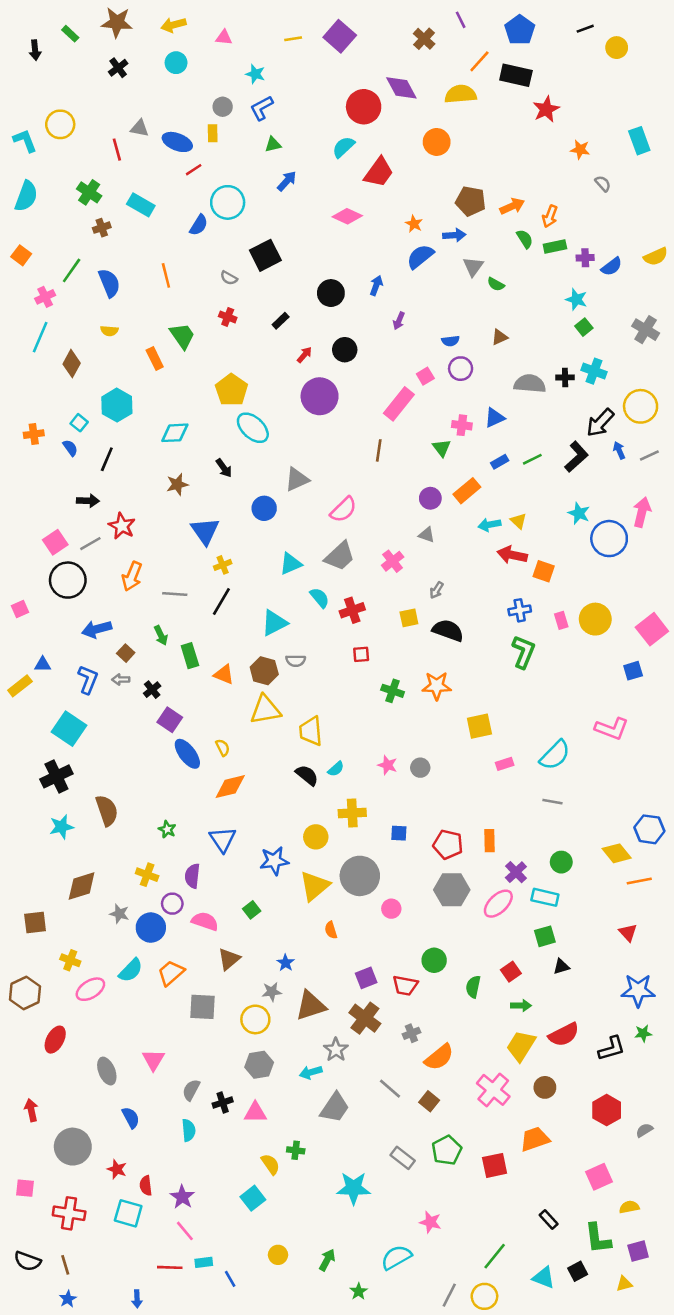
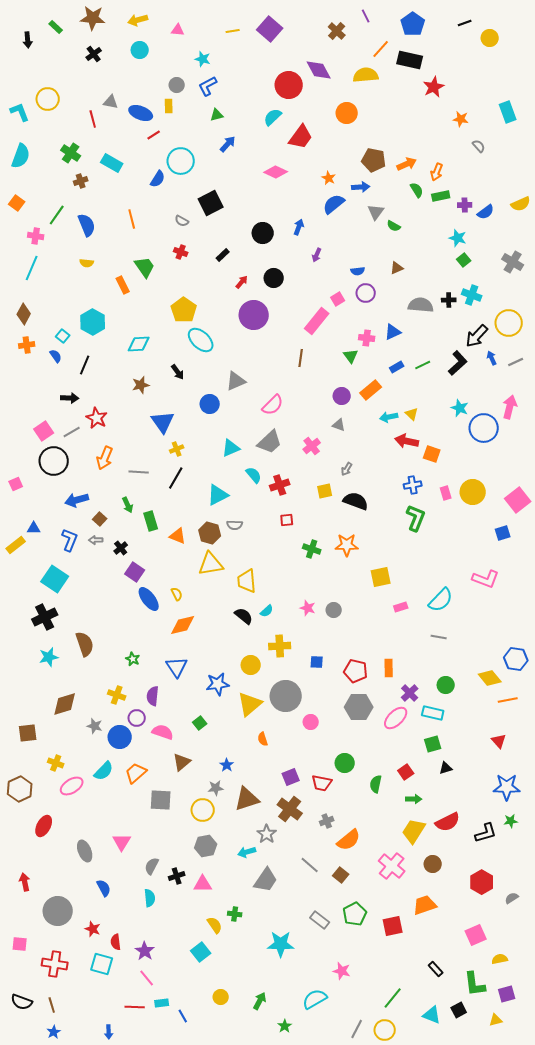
pink cross: (45, 297) -> (36, 236), turned 35
brown diamond: (72, 364) -> (24, 314), moved

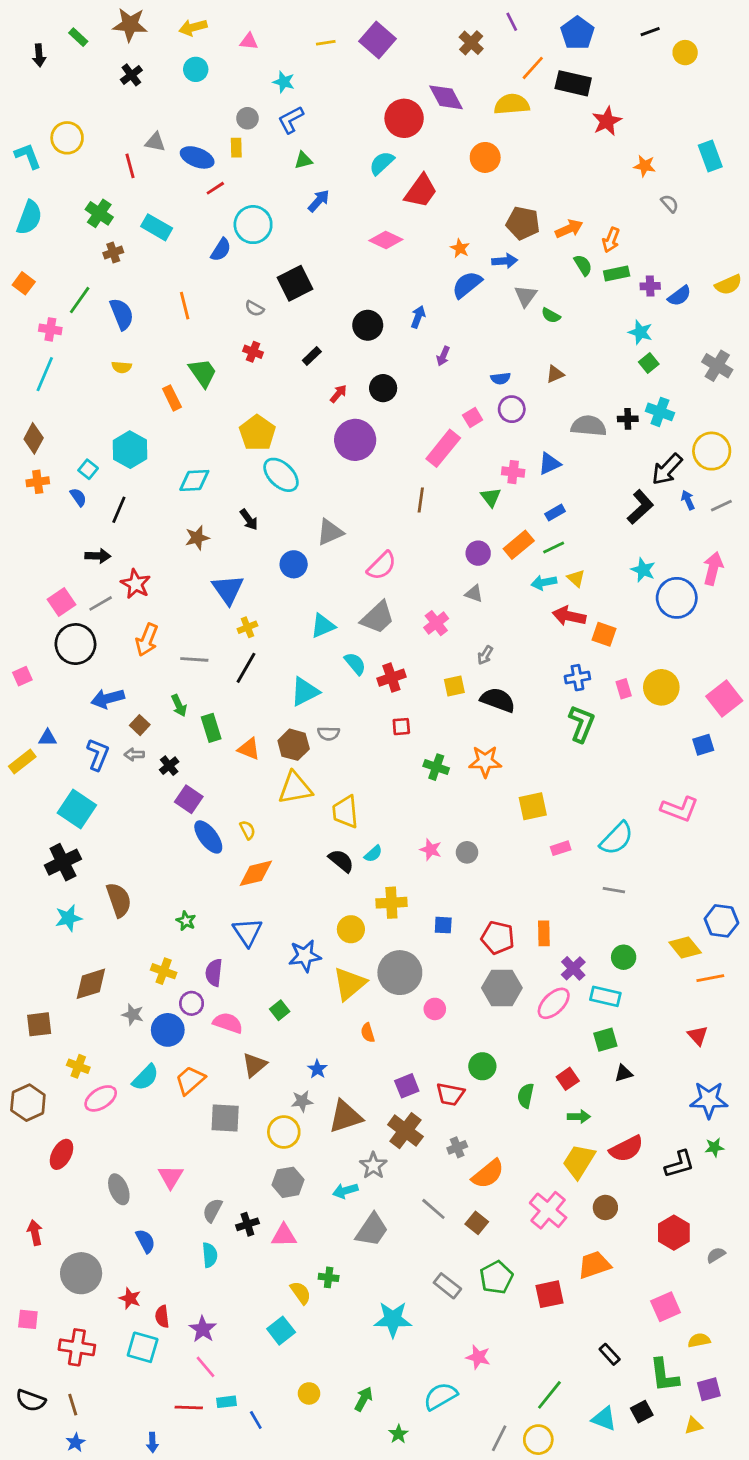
green line: (423, 365) -> (554, 548), moved

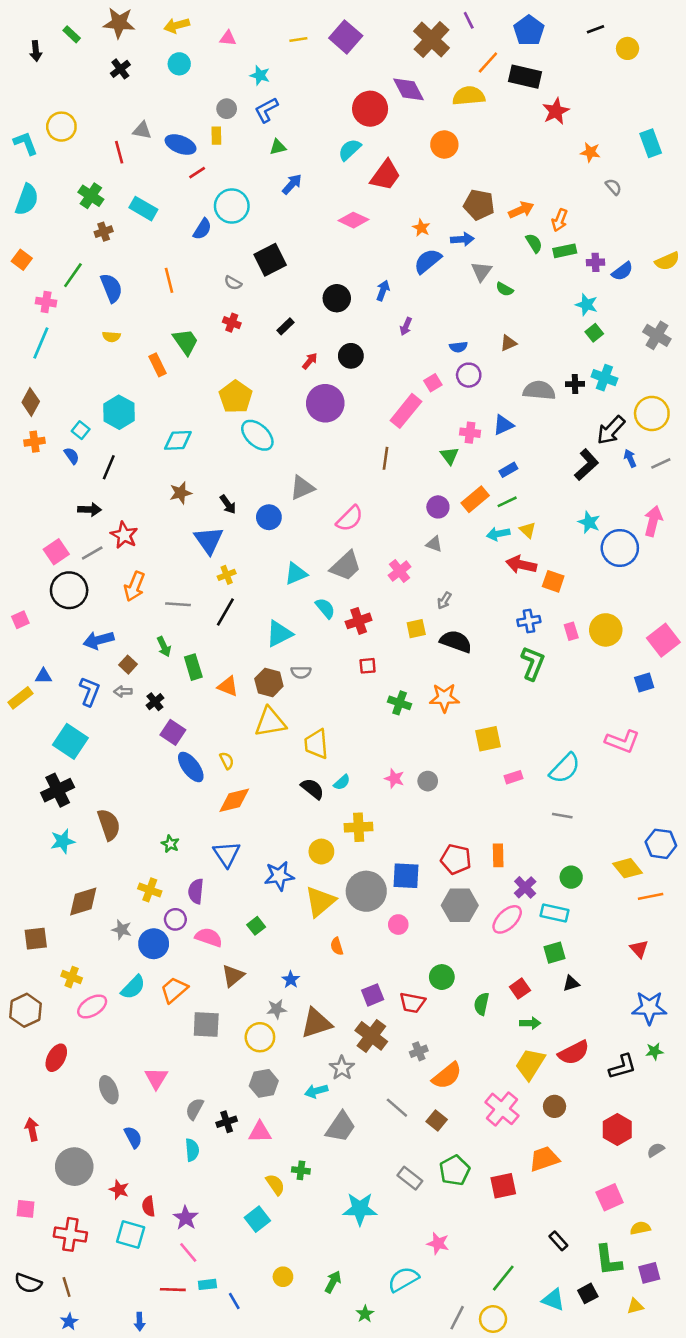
brown cross: (471, 43) -> (432, 39), size x1.6
black arrow: (249, 520) -> (228, 504), moved
blue square: (443, 925) -> (406, 876), moved, size x1.6

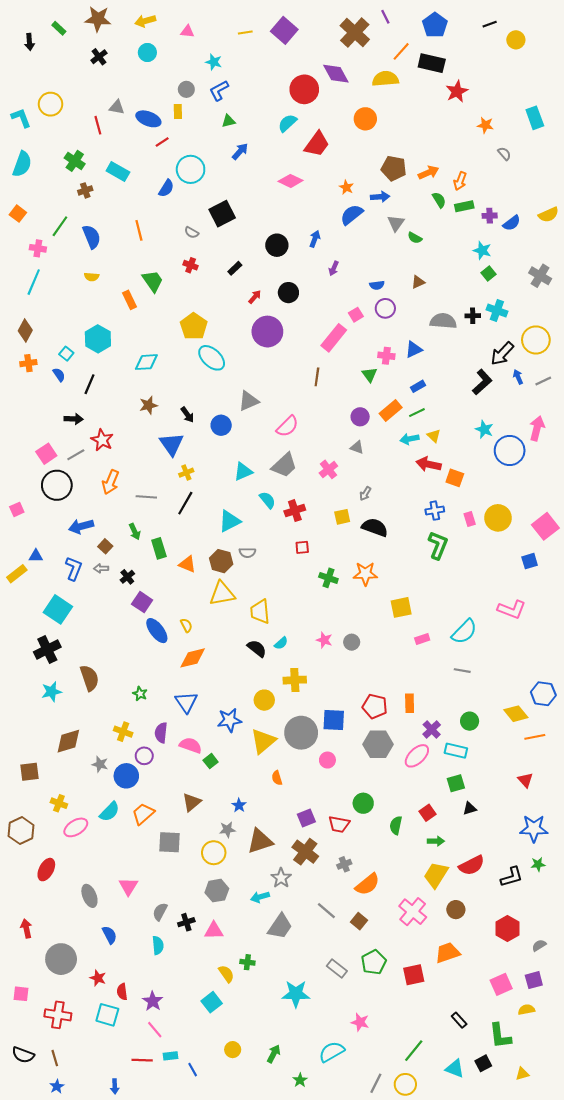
pink semicircle: (209, 937) -> (191, 745), moved
purple square: (649, 1273) -> (534, 980), moved

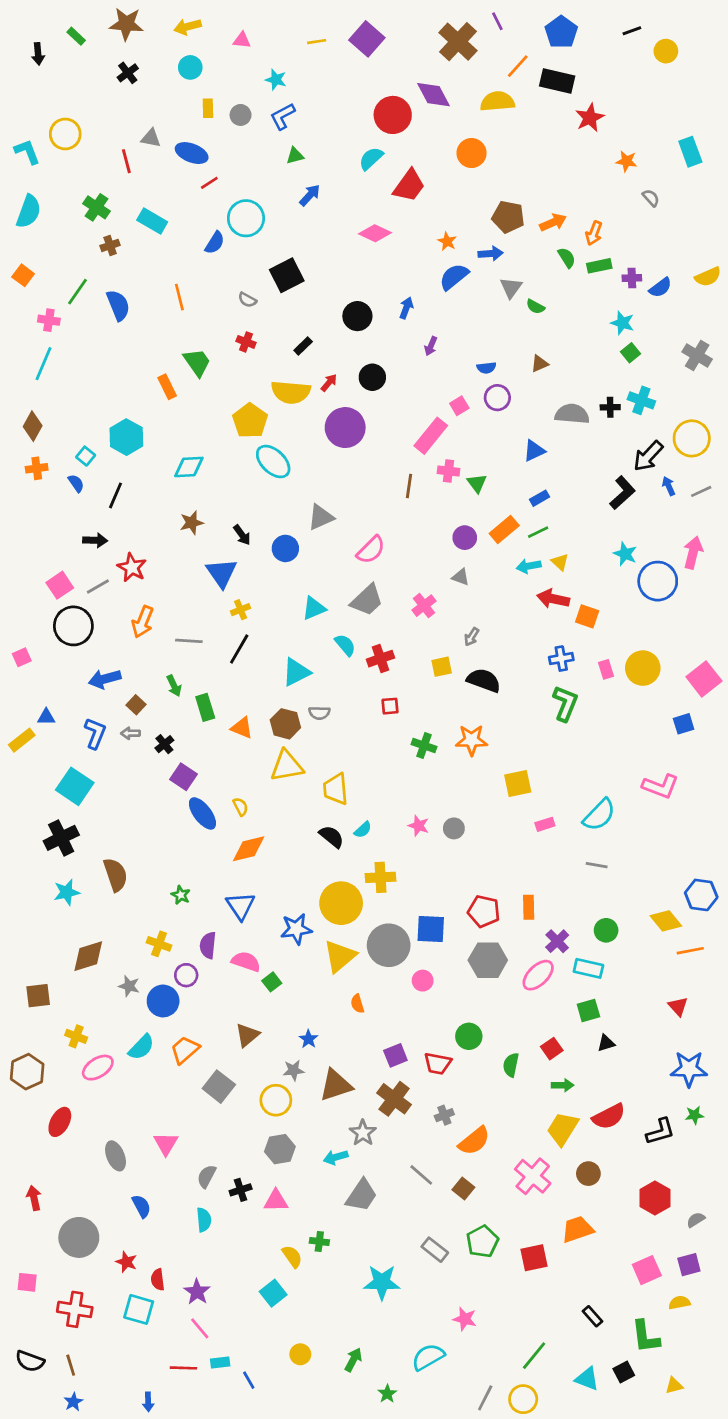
yellow rectangle: (178, 111) -> (208, 108), moved
yellow semicircle: (92, 277) -> (291, 392), moved, size x2.0
pink cross: (386, 356) -> (448, 471), moved
yellow circle: (264, 700) -> (341, 903), size x1.6
gray square: (169, 842) -> (219, 1087), turned 35

